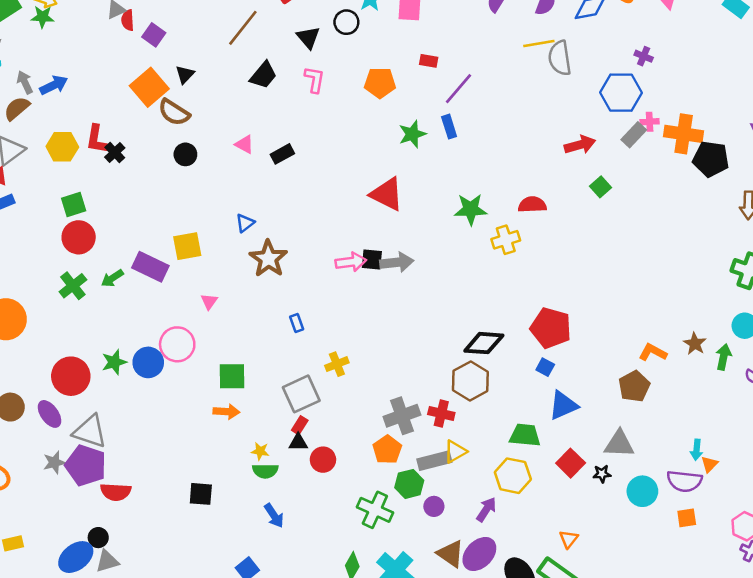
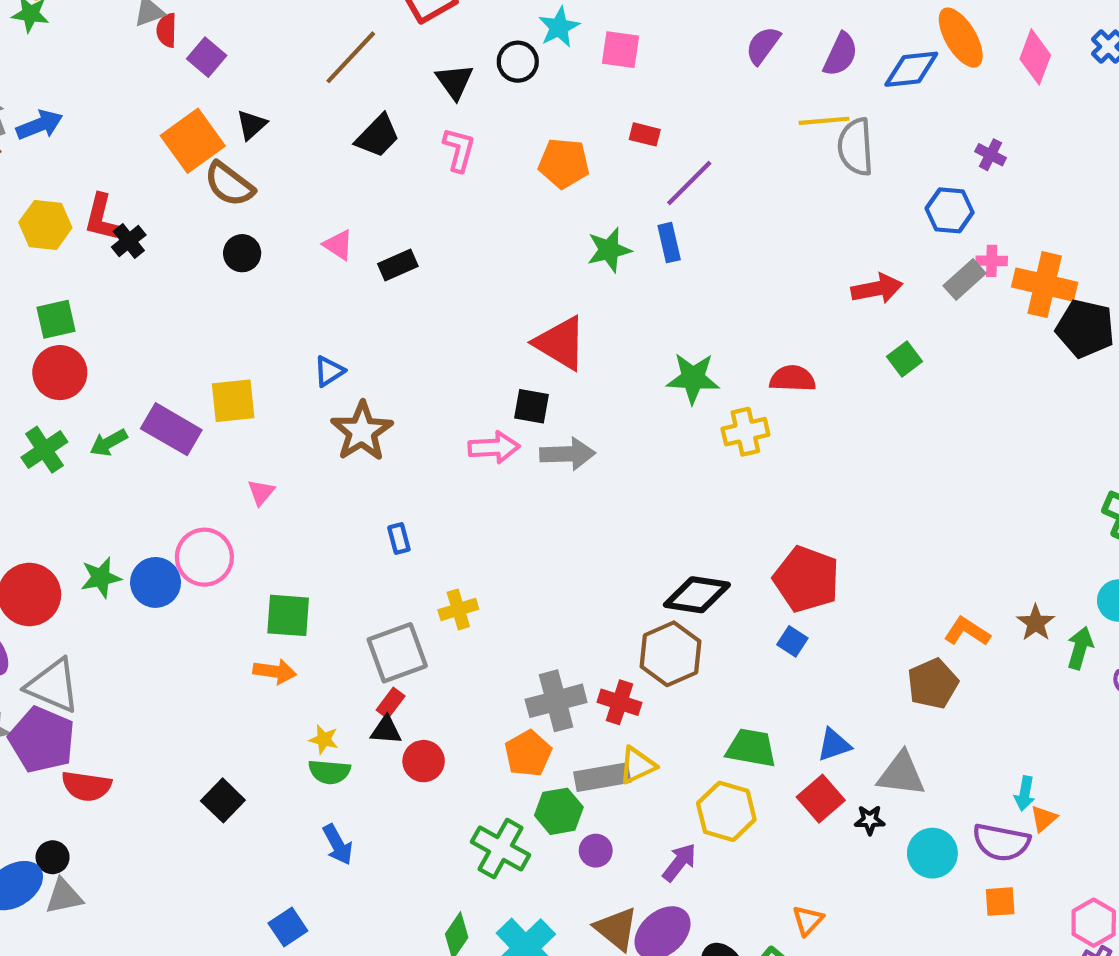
blue hexagon: (621, 93) -> (950, 210), size x0.7
black square: (372, 260) -> (532, 406), moved
blue triangle: (563, 405) -> (834, 745), moved, size x0.7
black square: (201, 494) -> (223, 800), turned 35

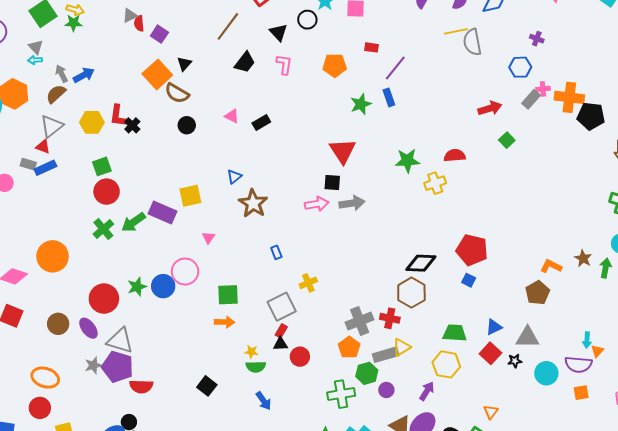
red triangle: (560, 343) -> (343, 151), turned 32
green arrow: (109, 443) -> (133, 222), size x1.4
green cross: (501, 848) -> (341, 394), turned -32

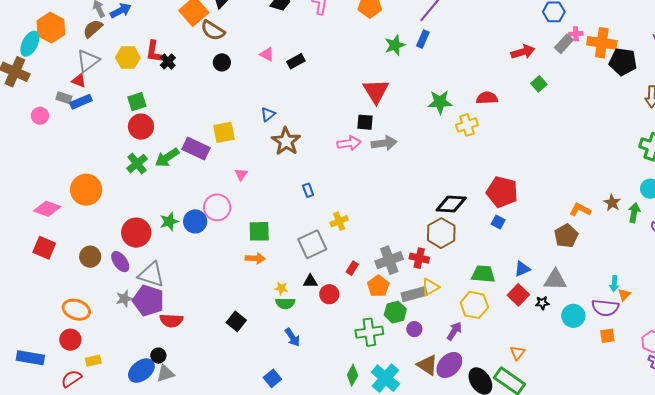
blue rectangle: (389, 97) -> (423, 39), turned 42
red rectangle: (281, 331) -> (352, 268), moved

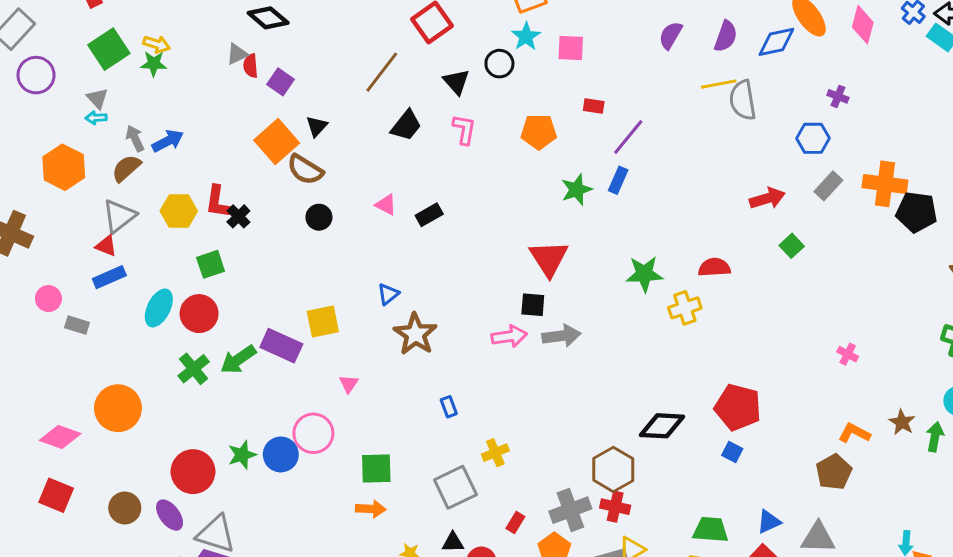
pink cross: (576, 34) -> (848, 354), moved, turned 32
cyan ellipse: (30, 44) -> (159, 308), moved
gray rectangle: (64, 98) -> (77, 325), moved
green square: (137, 102) -> (211, 264), moved
brown hexagon: (441, 233) -> (613, 469), moved

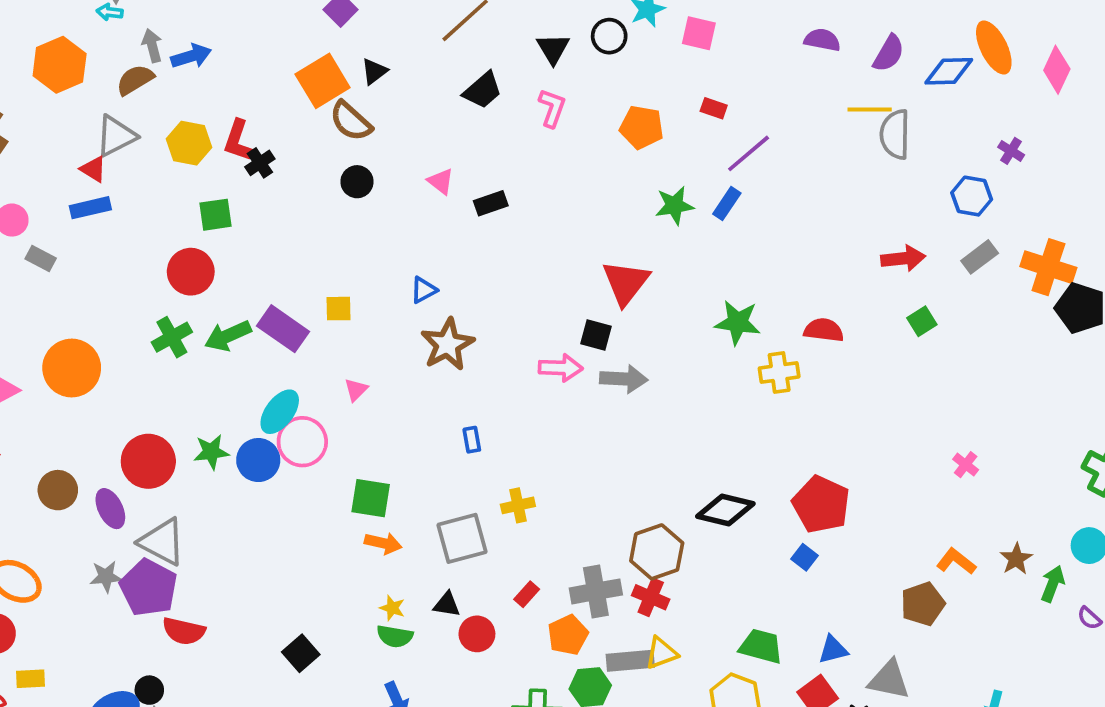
purple semicircle: (671, 35) -> (822, 40), turned 60
cyan ellipse: (159, 308) -> (280, 412), moved
yellow square: (323, 321) -> (339, 309), size x0.7
orange arrow: (371, 509) -> (383, 543), moved

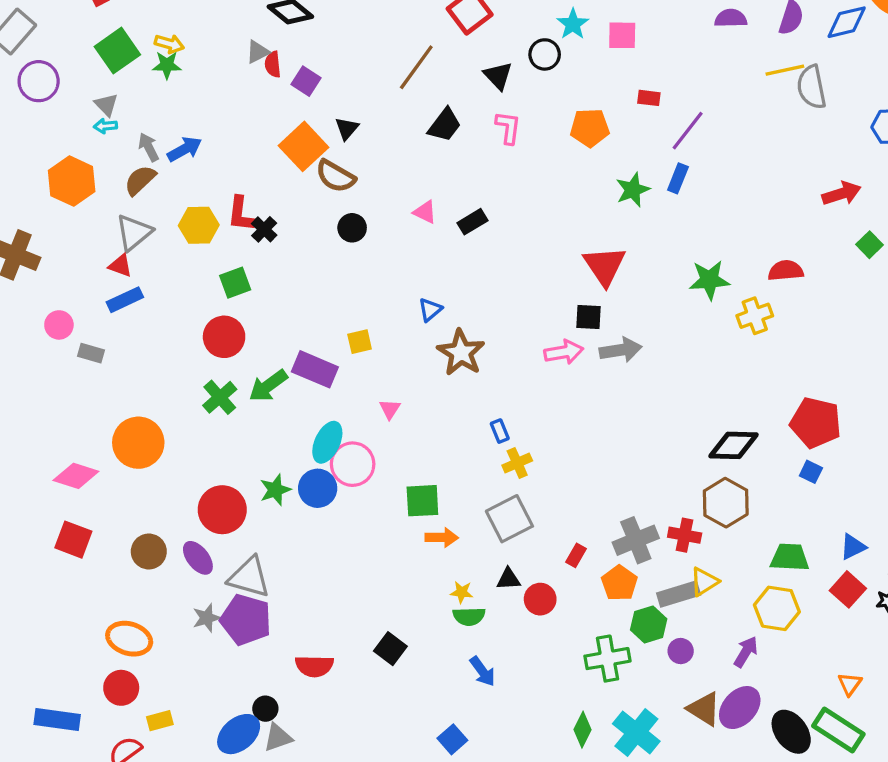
yellow cross: (518, 505) -> (517, 463), moved
brown hexagon: (657, 552) -> (726, 503), moved
red semicircle: (184, 631) -> (314, 666), moved

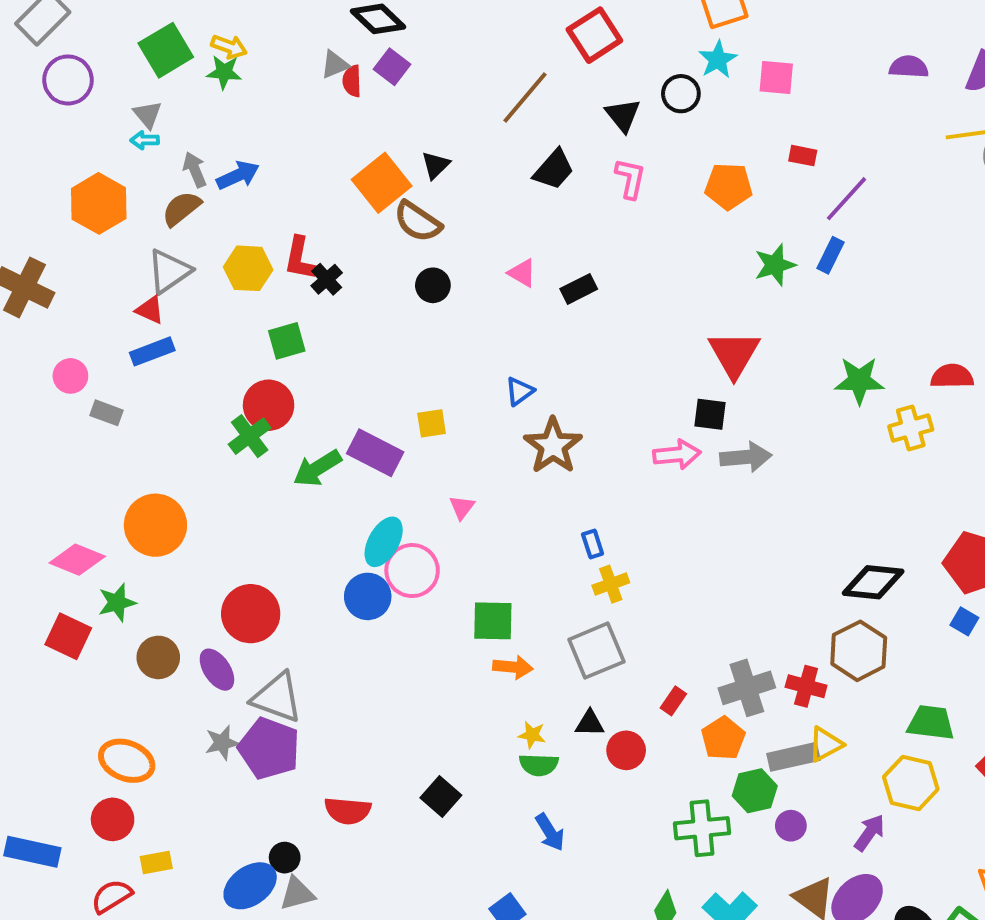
purple square: (306, 81) -> (392, 67), moved
green cross: (220, 397) -> (250, 436), moved
green star: (275, 490) -> (117, 603), moved

